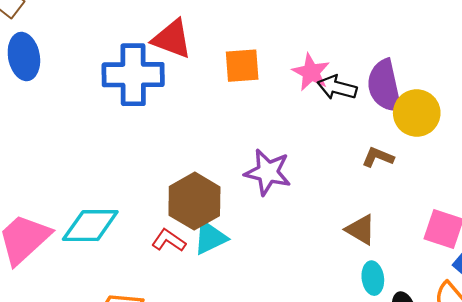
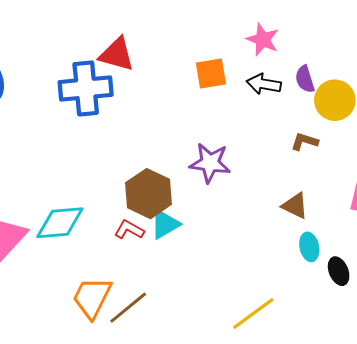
orange square: (242, 66) -> (211, 73), moved
pink star: (311, 72) -> (263, 40), moved
purple semicircle: (385, 86) -> (305, 79), size x0.6

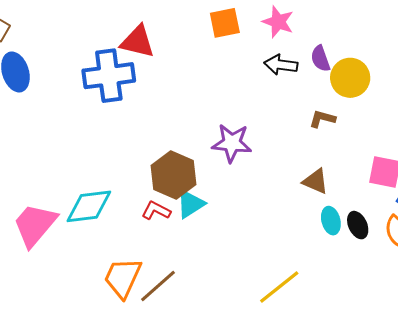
orange square: (211, 73) -> (225, 23), moved
black ellipse: (339, 271) -> (358, 225), moved

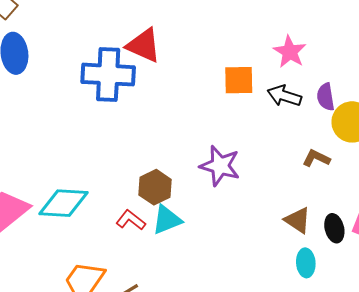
orange square: (225, 23) -> (239, 80), moved
brown hexagon: (173, 175) -> (155, 187), size x0.7
black ellipse: (358, 225) -> (334, 228), moved

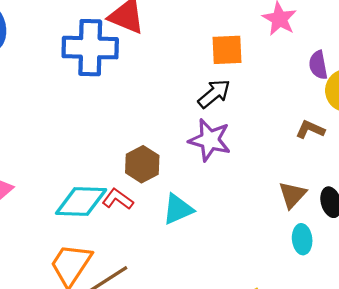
black arrow: (284, 96) -> (214, 94), moved, turned 124
cyan diamond: (64, 203) -> (81, 201), moved
cyan triangle: (167, 220) -> (178, 209), moved
brown triangle: (298, 220) -> (292, 195), turned 40

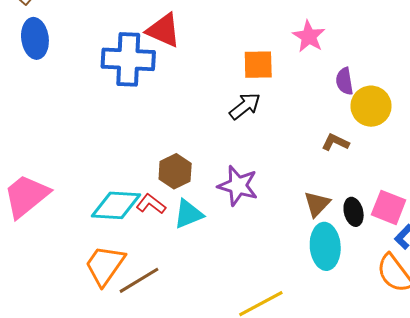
purple star: (210, 140) -> (238, 186), moved
cyan triangle: (178, 209) -> (188, 214), moved
cyan ellipse: (302, 239) -> (325, 246), size x1.6

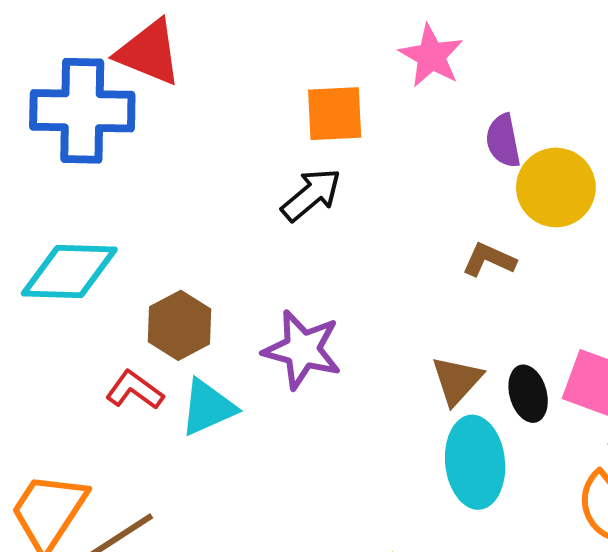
cyan diamond: (116, 205) -> (69, 272), moved

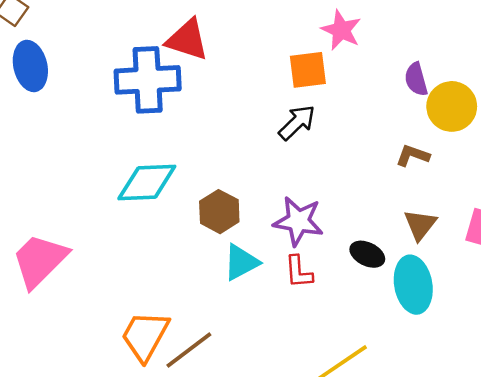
pink star: (431, 56) -> (341, 30), moved
brown triangle: (457, 380) -> (420, 225), moved
red L-shape: (135, 390) -> (299, 272), moved, turned -126
black ellipse: (528, 394) -> (367, 254), moved, turned -44

